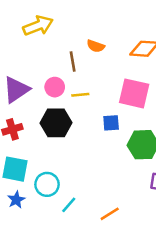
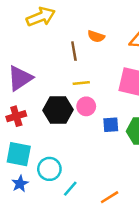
pink circle: (55, 87) -> (86, 106), moved
blue square: (111, 123) -> (111, 125), moved

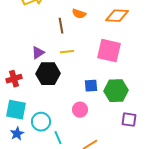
purple triangle: (20, 78) -> (38, 53), moved, size x0.6
pink circle: (86, 106) -> (80, 110), moved
cyan line: (70, 189) -> (58, 138), turned -64

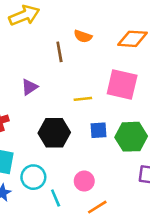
yellow line: (67, 52) -> (83, 99), moved
black hexagon: (48, 74) -> (54, 133), moved
pink circle: (80, 110) -> (84, 181), moved

